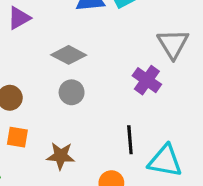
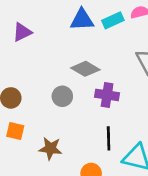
gray diamond: (69, 55) -> (85, 69), moved
purple cross: (147, 80) -> (107, 95), moved, turned -30

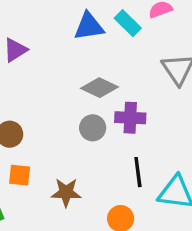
cyan rectangle: (113, 20) -> (128, 23), turned 75
gray circle: (62, 96) -> (93, 128), moved

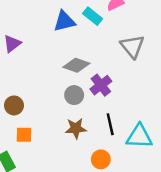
purple cross: (130, 118) -> (101, 85), turned -35
brown star: (66, 192) -> (76, 128), moved

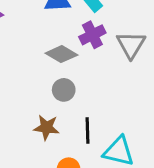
purple cross: (101, 85) -> (92, 35), moved
gray circle: (74, 95) -> (64, 90), moved

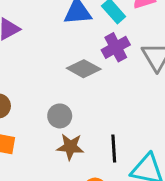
gray circle: (64, 90) -> (60, 116), moved

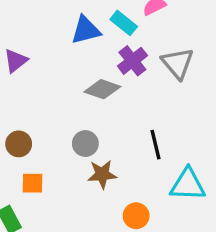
black line: (114, 149) -> (155, 145), moved

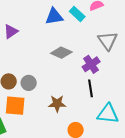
purple cross: (132, 61) -> (91, 64), moved
gray circle: (85, 144) -> (29, 83), moved
orange square: (33, 183) -> (15, 106), size x1.5

